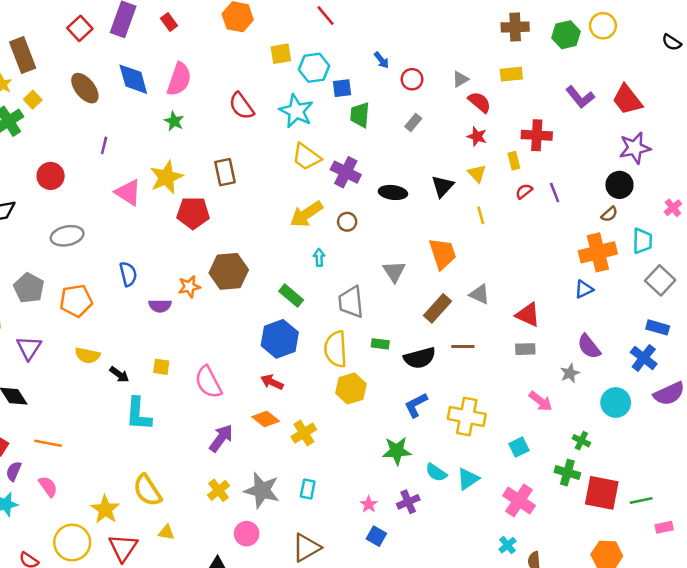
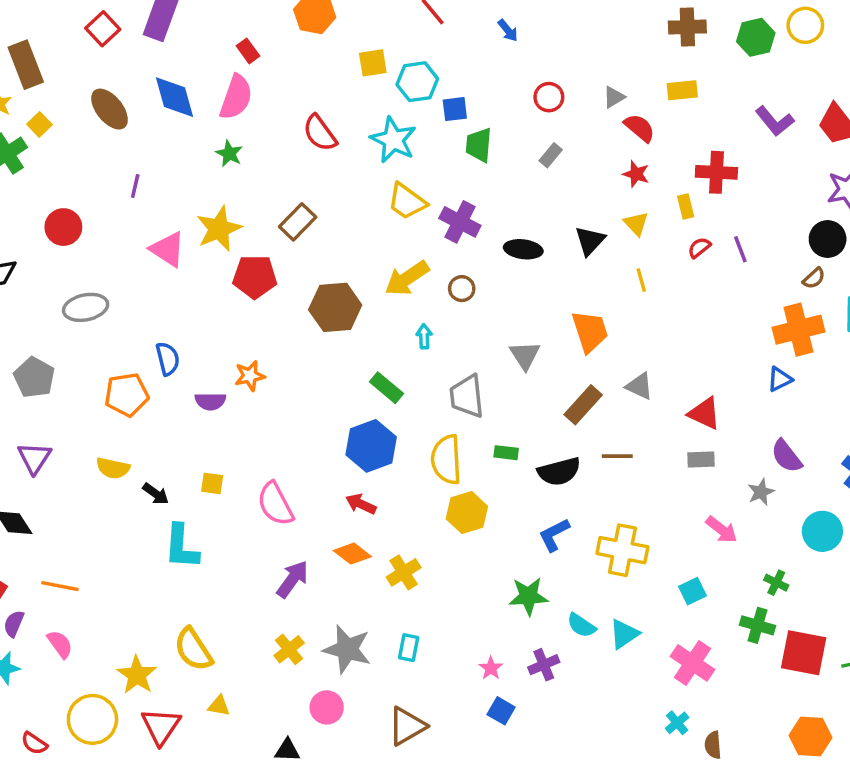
red rectangle: (169, 22) -> (248, 51), moved
blue arrow: (381, 60) -> (508, 30), moved
brown rectangle: (225, 172) -> (298, 222), turned 56
brown hexagon: (229, 271) -> (335, 307), moved
orange pentagon: (76, 301) -> (127, 395), moved

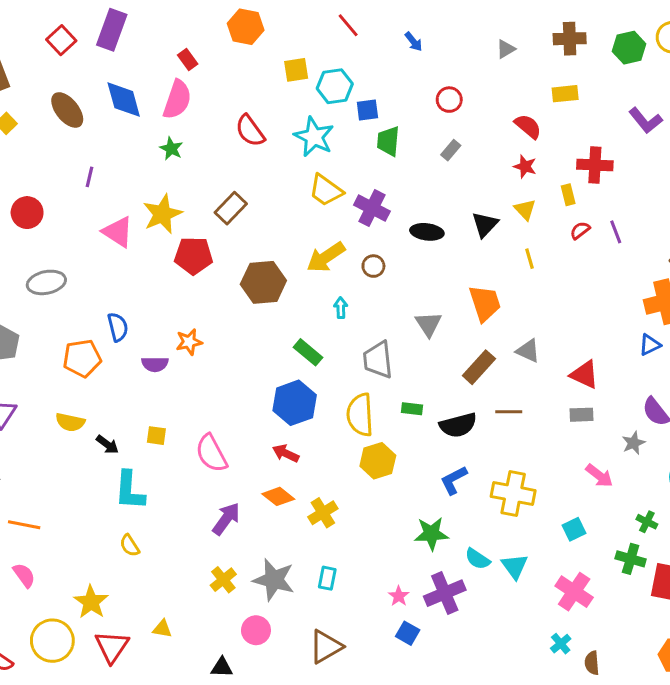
gray triangle: (614, 97) -> (506, 49), moved
cyan triangle: (624, 634) -> (515, 566), turned -32
yellow semicircle: (193, 649) -> (130, 546), moved, size x0.6
purple cross: (544, 665) -> (445, 593), size x1.5

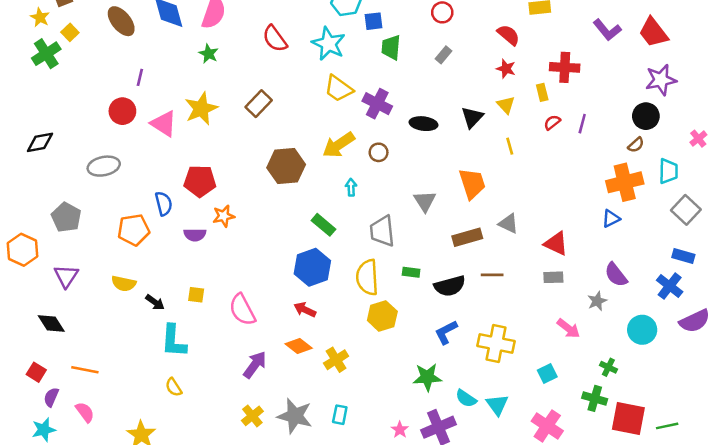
red circle: (27, 213) -> (122, 111), moved
purple line: (616, 232) -> (582, 124), turned 36
red pentagon: (194, 256) -> (200, 181), moved
brown rectangle: (479, 367) -> (467, 237), turned 32

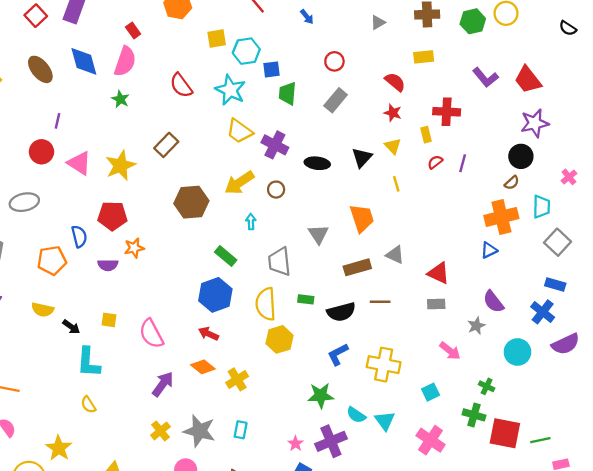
gray rectangle: (444, 55) -> (336, 100), size x1.5
yellow star: (201, 109) -> (120, 166), moved

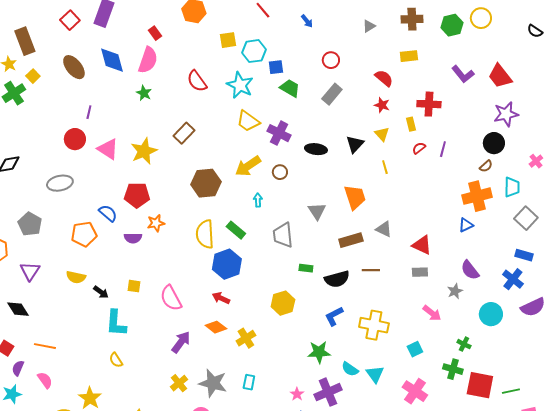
green trapezoid: (287, 93) -> (290, 88), turned 115
blue semicircle: (79, 236) -> (108, 213), turned -36
yellow semicircle: (266, 304) -> (205, 234), moved

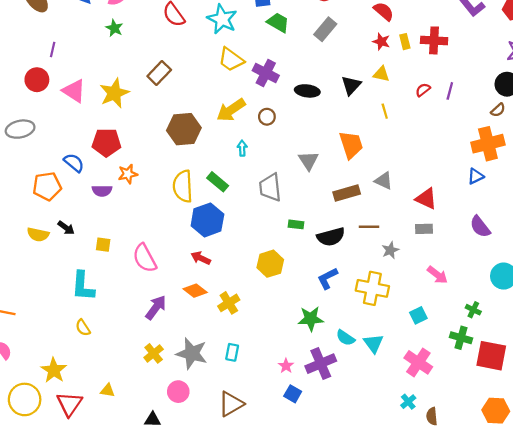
yellow rectangle: (411, 124) -> (405, 42), moved
yellow triangle: (382, 134) -> (381, 74), turned -35
gray star: (455, 291) -> (390, 250), moved
black arrow: (101, 292) -> (66, 228), moved

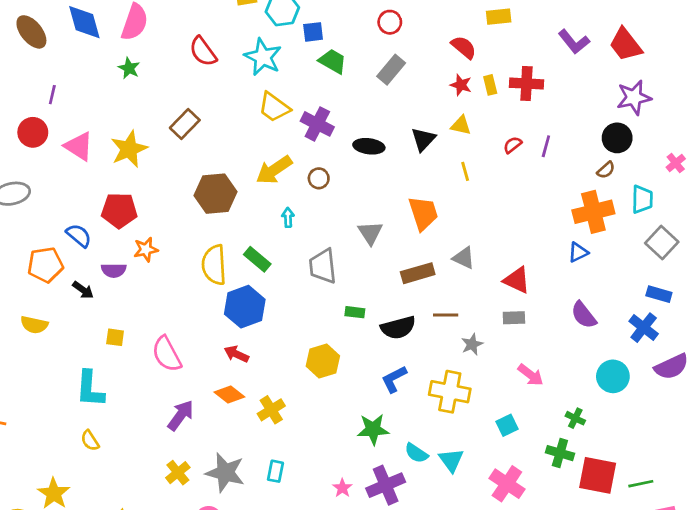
black arrow: (66, 228) -> (83, 290), moved

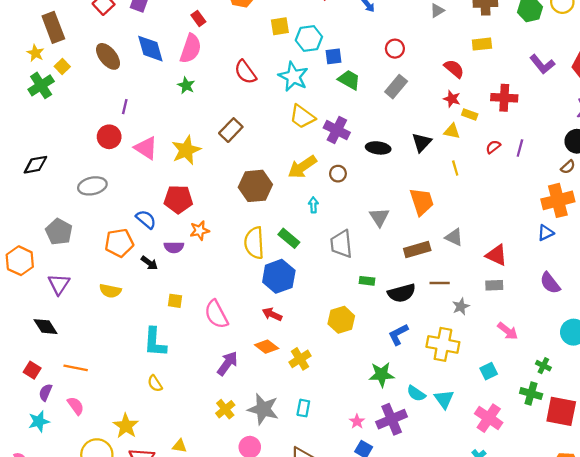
yellow rectangle: (490, 85) -> (470, 114), moved, turned -56

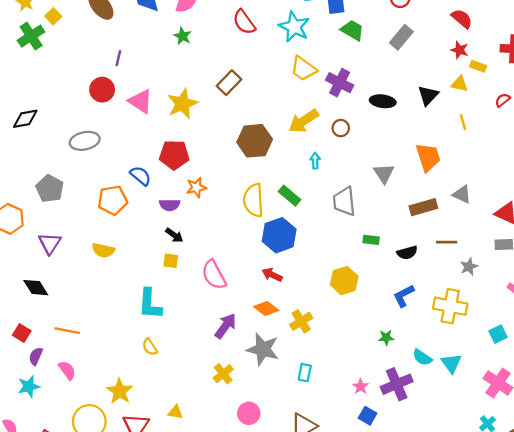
black arrow: (149, 263) -> (174, 235), moved
black semicircle: (402, 293) -> (407, 253), size x0.7
green star: (382, 375) -> (386, 338), size x0.6
gray star: (263, 409) -> (263, 349), moved

